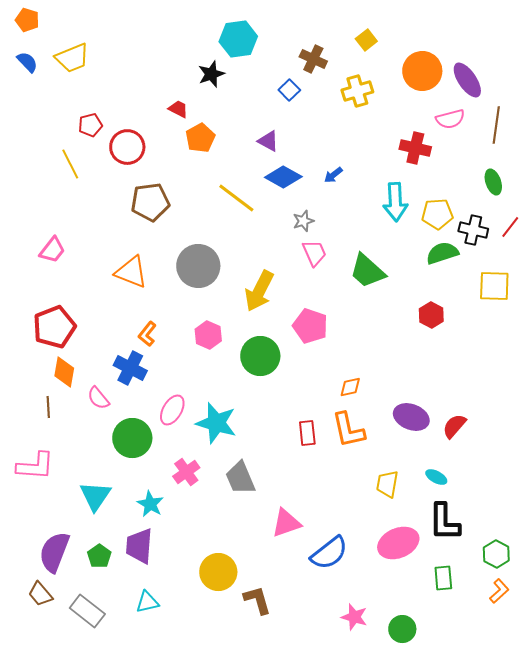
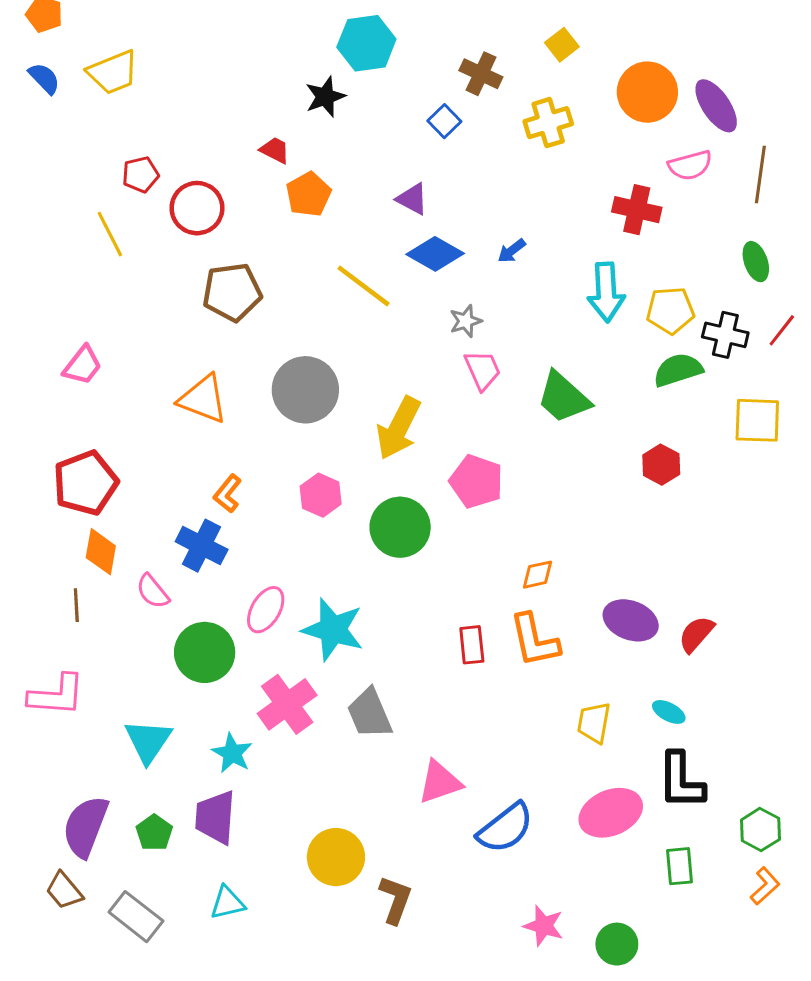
pink cross: (186, 472) -> (287, 704), size x1.4
brown L-shape: (257, 600) -> (395, 900), turned 36

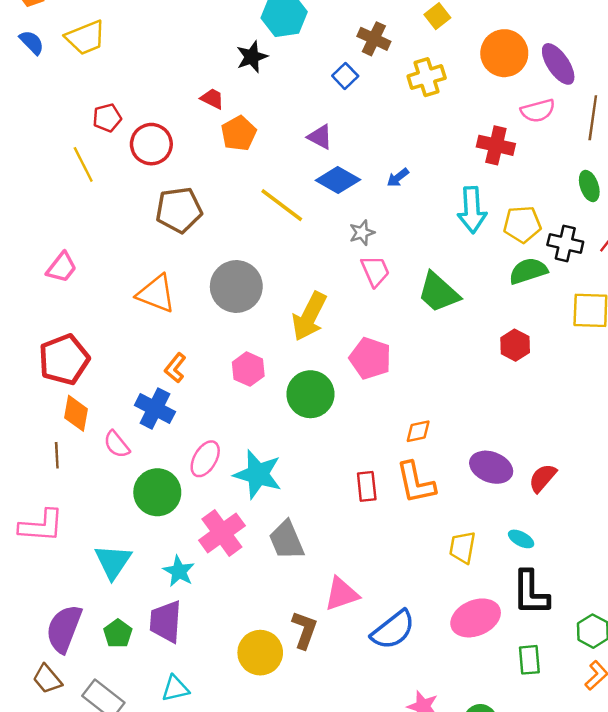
brown L-shape: (395, 900) -> (304, 630), moved

